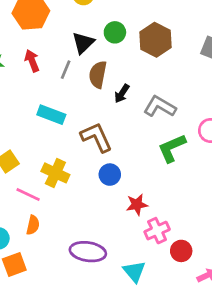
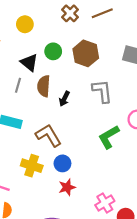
black triangle: (83, 43) -> (29, 63), turned -30
gray L-shape: (160, 107) -> (102, 91), moved, turned 60
yellow cross: (55, 173) -> (32, 166), moved
red star: (137, 205) -> (67, 187), moved

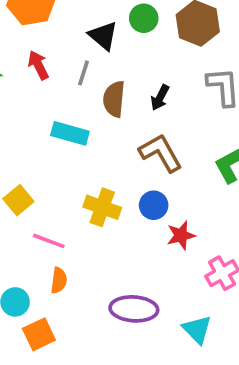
brown semicircle: (44, 86) -> (114, 99), moved
brown L-shape: (48, 135) -> (161, 153), moved
red star: (67, 187) -> (181, 235), moved

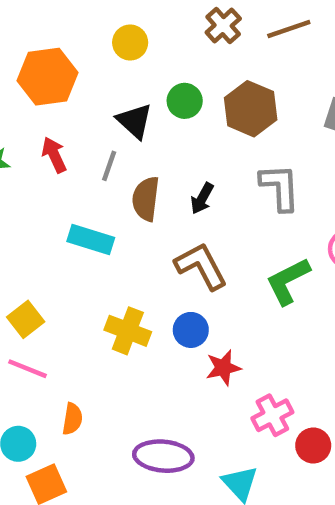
pink line: (49, 241) -> (28, 369), moved

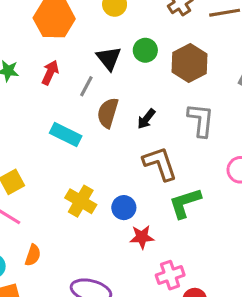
red arrow: (54, 155) -> (50, 73), turned 40
brown L-shape: (201, 266) -> (160, 164), moved
green L-shape: (288, 281) -> (185, 203), moved

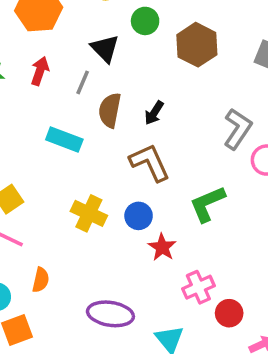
green circle: (145, 50) -> (145, 21), moved
gray L-shape: (201, 120) -> (238, 129), moved, turned 33
brown L-shape: (160, 164) -> (150, 163), moved
red star: (142, 237) -> (162, 247), turned -30

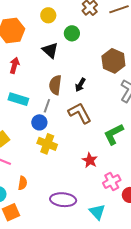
brown hexagon: (197, 45) -> (113, 61), moved
gray line: (83, 82) -> (47, 106), moved
cyan rectangle: (64, 140) -> (18, 99), moved
blue circle: (139, 216) -> (39, 122), moved

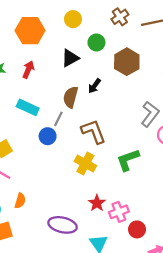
black triangle: (50, 50) -> (70, 58), turned 42
brown hexagon: (113, 61) -> (127, 62), moved
black arrow: (80, 85) -> (94, 86), moved
yellow cross: (47, 144) -> (85, 164), moved
red star: (90, 160) -> (97, 203), moved

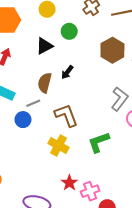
brown hexagon: (127, 62) -> (112, 50), moved
gray line: (58, 119) -> (33, 103), turned 40

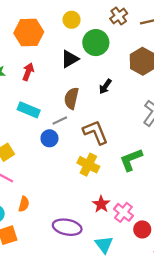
green circle: (69, 31) -> (96, 43), size x1.5
black arrow: (67, 72) -> (105, 86), moved
pink cross: (90, 191) -> (123, 212), turned -30

